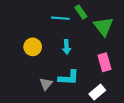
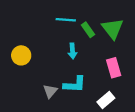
green rectangle: (81, 12) -> (88, 30), moved
yellow circle: (33, 47) -> (21, 55), moved

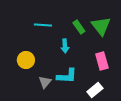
cyan line: (66, 20) -> (43, 25), moved
yellow circle: (21, 55) -> (26, 60), moved

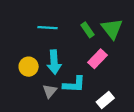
cyan arrow: (65, 46) -> (54, 62), moved, size x1.5
pink rectangle: (102, 61) -> (98, 59), moved, turned 60

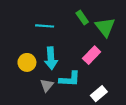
green rectangle: (87, 30) -> (82, 18), moved

